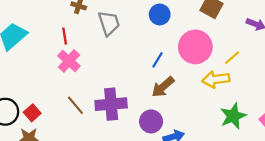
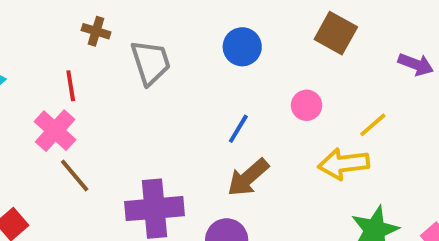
pink circle: (195, 47) -> (307, 105), size x0.5
pink cross: (69, 61) -> (55, 131), moved
brown line: (75, 105) -> (75, 175), moved

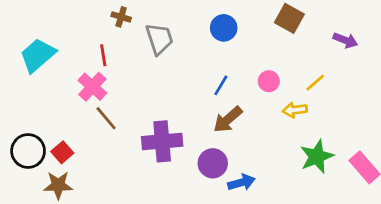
pink circle: (307, 105) -> (269, 81), moved
yellow arrow: (344, 164) -> (295, 110), size x0.7

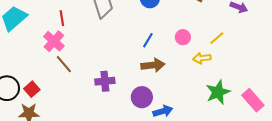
brown arrow: (228, 120) -> (153, 65), turned -145
purple cross: (162, 141) -> (105, 81), size x0.7

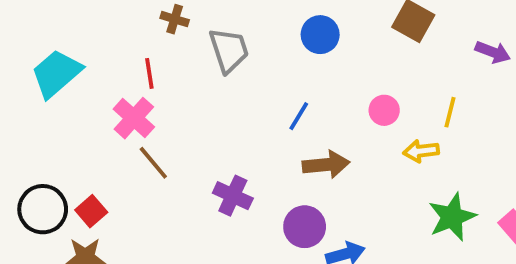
yellow line: (217, 38) -> (450, 112), turned -35
blue line: (148, 40) -> (299, 116), moved
purple cross: (105, 81) -> (233, 196), turned 30

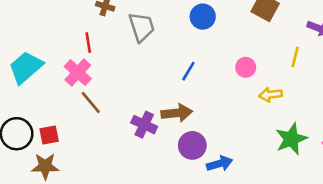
cyan trapezoid: (56, 73) -> (26, 67), moved
yellow line: (450, 112) -> (295, 57), moved
brown arrow: (326, 165) -> (177, 113), moved
red square: (91, 211) -> (49, 135), turned 30

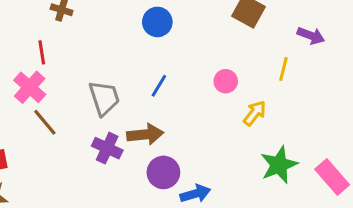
blue circle: (203, 17) -> (157, 22), moved
gray trapezoid: (142, 27) -> (104, 98), moved
yellow arrow: (270, 95) -> (255, 113), turned 135

